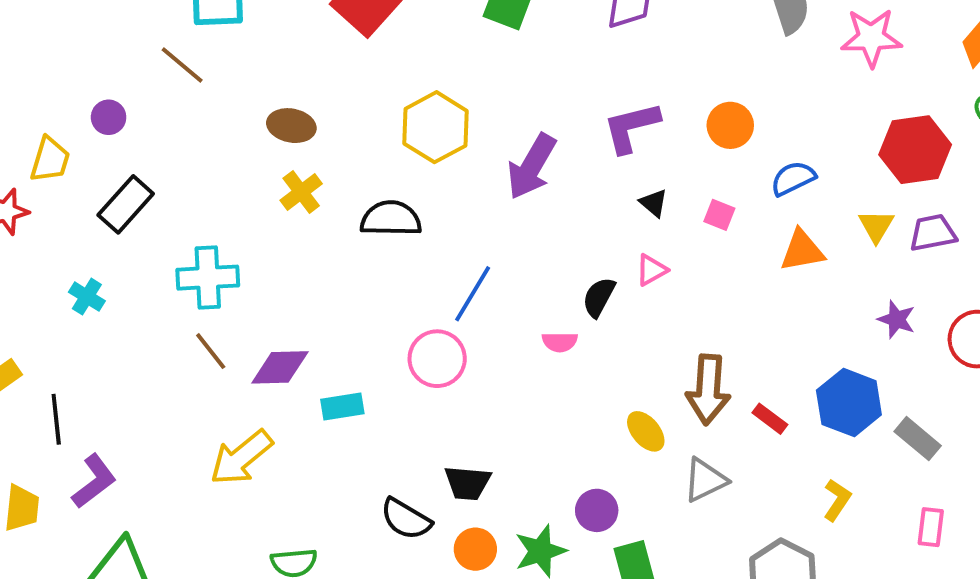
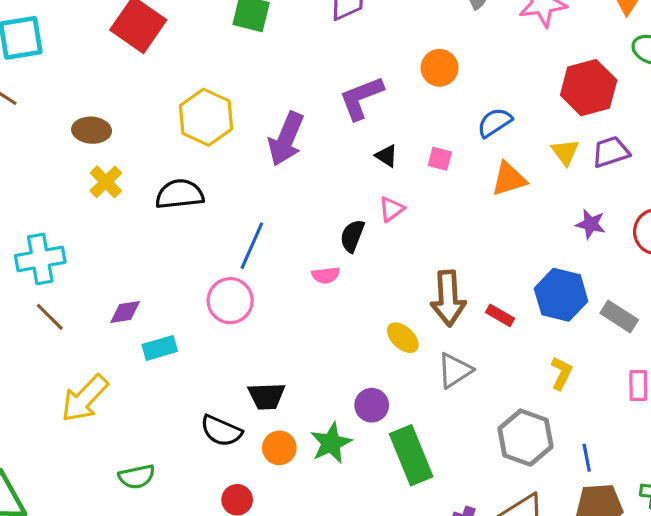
orange circle: (730, 125) -> (439, 68), moved
purple diamond: (280, 367) -> (125, 312), moved, size x0.7

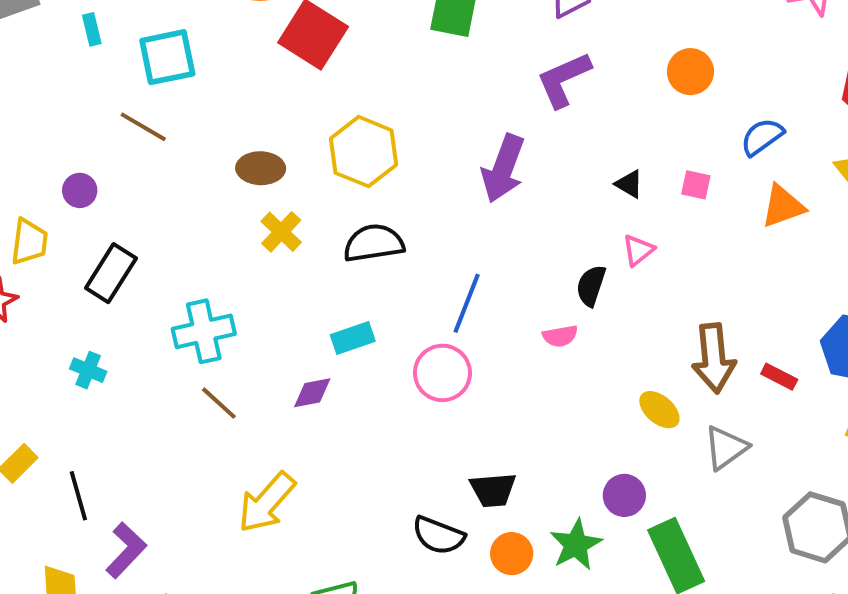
purple L-shape: (361, 98) -> (564, 80), moved
yellow hexagon: (206, 117) -> (364, 152), moved
cyan rectangle: (160, 348) -> (353, 338), moved

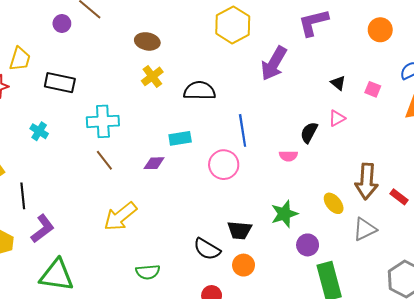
yellow hexagon: (364, 152) -> (233, 25), moved
purple circle: (80, 190) -> (62, 23), moved
black rectangle: (111, 273) -> (60, 83), turned 60
blue line: (467, 303) -> (243, 130), turned -40
green star: (576, 545) -> (284, 214), moved

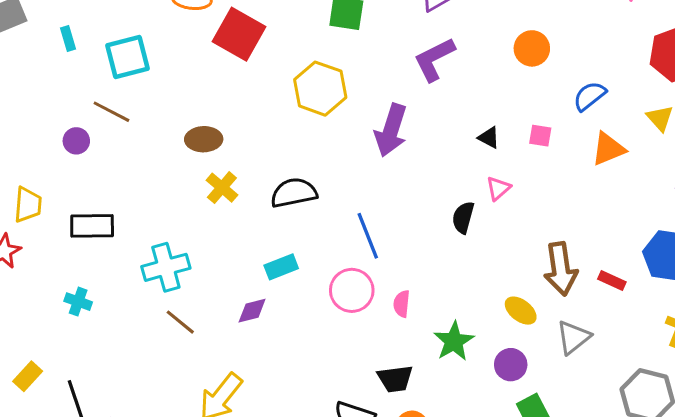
pink semicircle: (288, 156) -> (402, 304), moved, turned 108
purple circle: (308, 245) -> (511, 365), moved

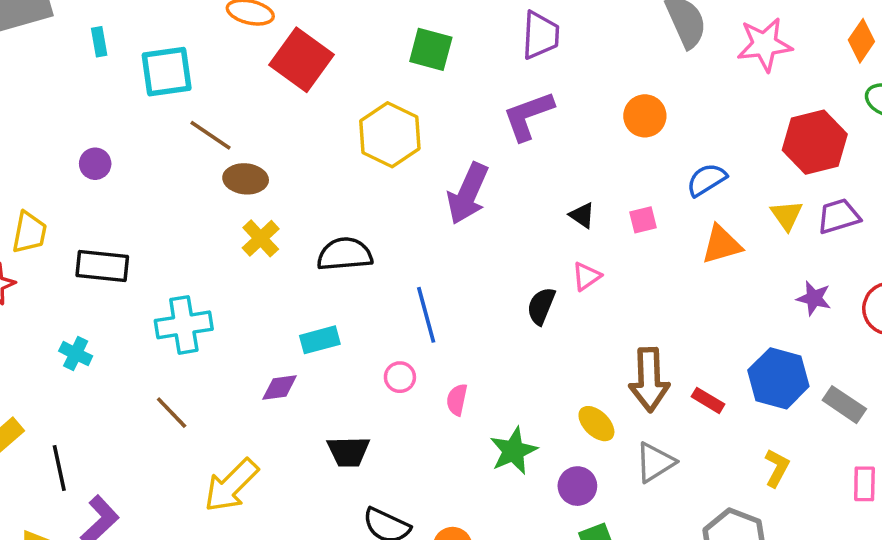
brown line: (111, 112) -> (210, 135), moved
pink square: (540, 136) -> (643, 220), turned -30
pink circle: (352, 290) -> (400, 377), size x0.6
brown line: (180, 322) -> (172, 413), moved
black trapezoid: (395, 379) -> (348, 452), moved

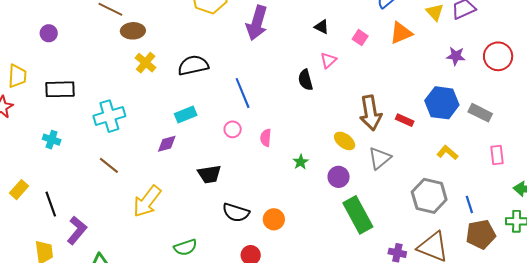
pink square: (643, 220) -> (360, 38), moved, turned -35
black semicircle: (541, 306) -> (305, 80), turned -30
green star: (513, 451) -> (301, 162), size x0.6
yellow L-shape: (777, 468) -> (447, 153), turned -70

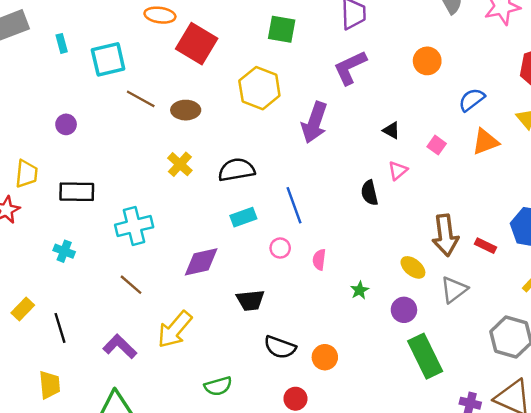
brown ellipse: (133, 31) -> (186, 110), moved
cyan rectangle: (186, 114) -> (243, 217), moved
purple diamond: (167, 144) -> (201, 262), size x1.5
purple L-shape: (77, 230) -> (120, 346), moved, turned -88

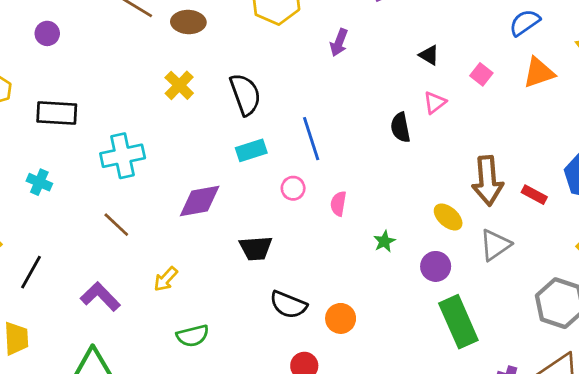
purple arrow: (314, 123) -> (339, 42), size x0.6
black semicircle: (236, 170) -> (245, 94), turned 78
black line: (60, 328) -> (31, 272), turned 44
yellow arrow: (175, 329) -> (166, 279), size x0.6
green semicircle: (218, 386) -> (193, 336), moved

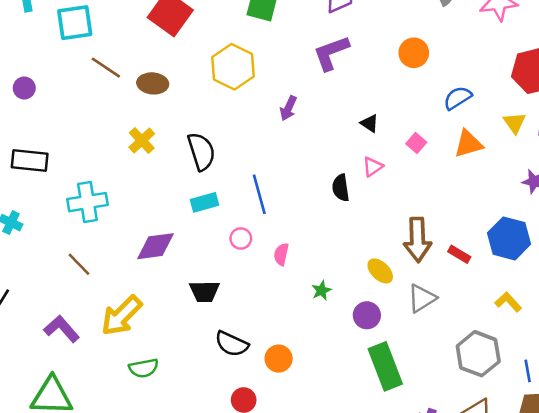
yellow arrow: (166, 279) -> (121, 316), size x1.8

